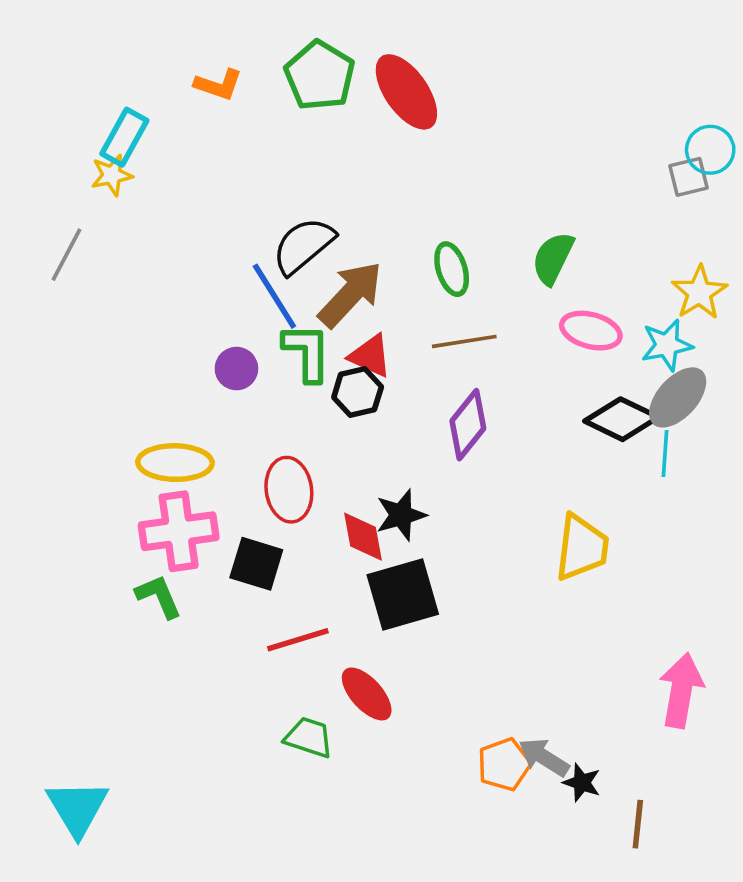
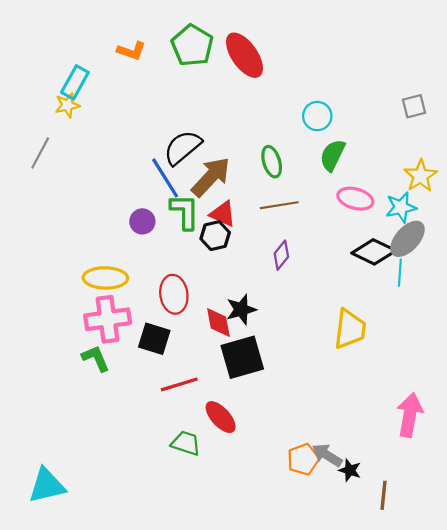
cyan circle: (710, 150) -> (317, 116), moved
purple diamond: (468, 425) -> (281, 255), size x0.7
cyan triangle: (77, 808) -> (47, 485), turned 48

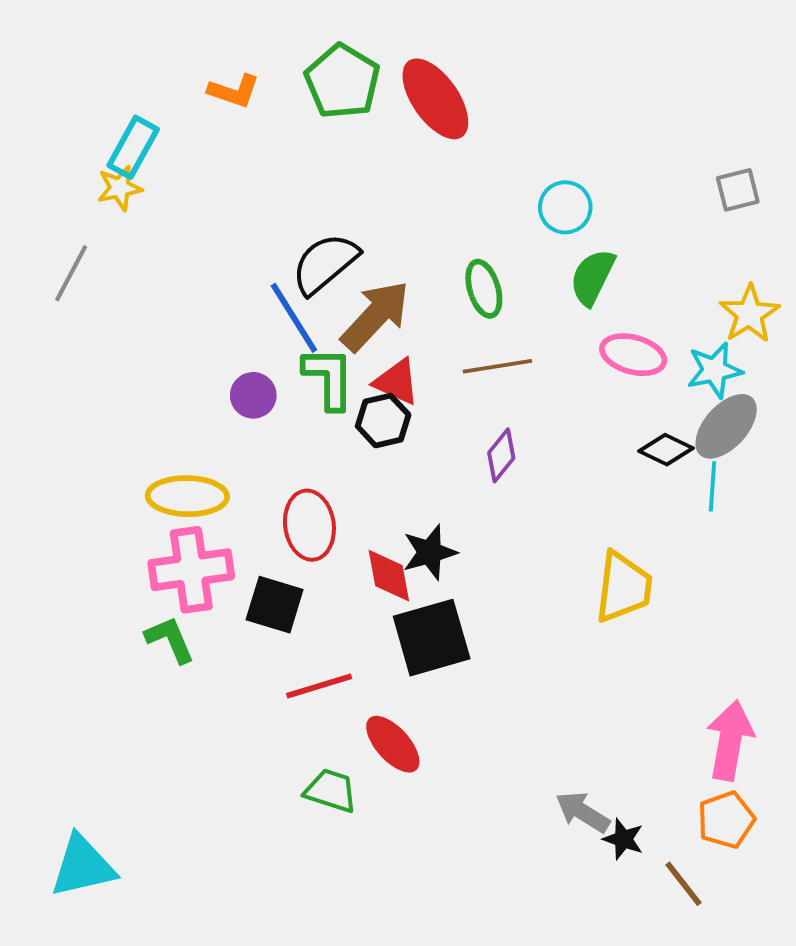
black diamond: (374, 252) -> (666, 450), size x0.7
orange pentagon: (303, 459) -> (726, 820), moved
brown line: (384, 495) -> (683, 884), turned -44

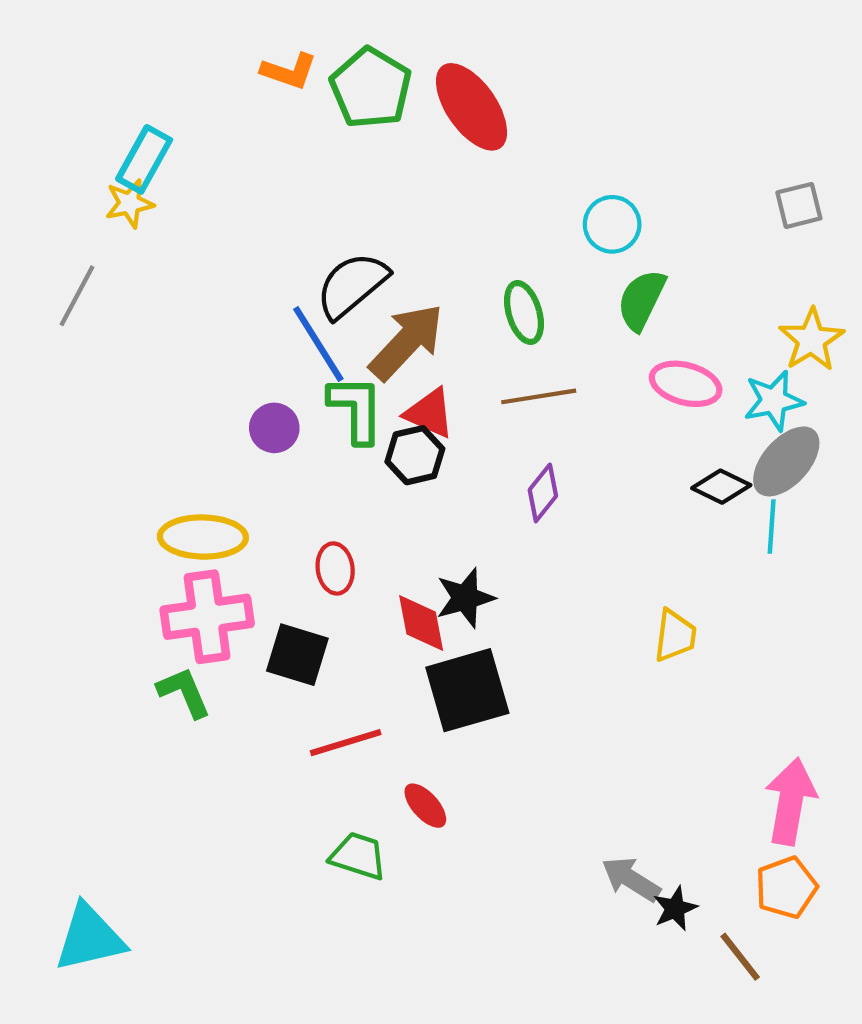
orange L-shape: (234, 91) -> (289, 71), moved
red ellipse: (309, 525) -> (335, 568), size x0.7
yellow trapezoid: (623, 587) -> (675, 636), size x0.7
red ellipse: (393, 744) -> (425, 806), size x0.7
black star: (623, 839) -> (675, 908), turned 30

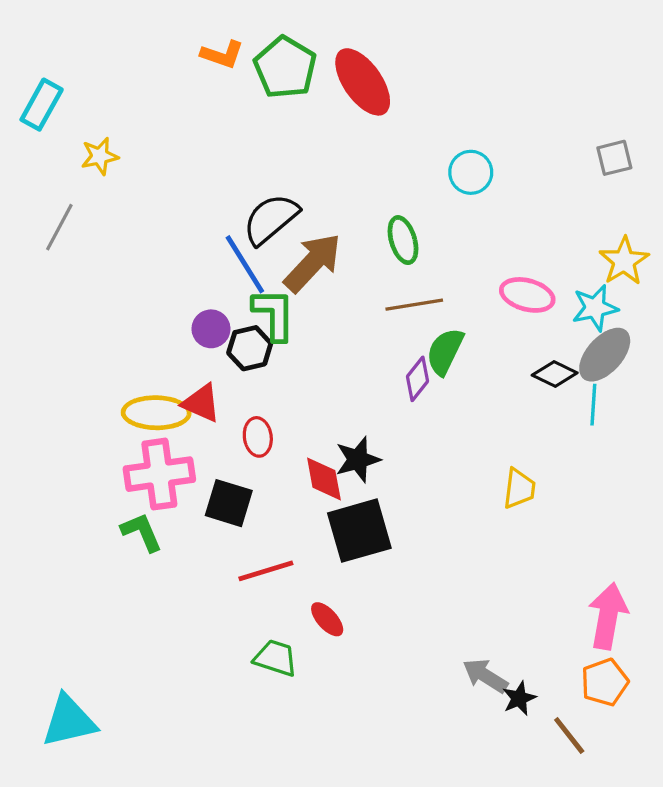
cyan rectangle: (144, 159) -> (42, 105), moved
green semicircle: (641, 300) -> (445, 351), moved
red triangle: (430, 413) -> (201, 403), moved
black hexagon: (415, 455) -> (250, 348), moved

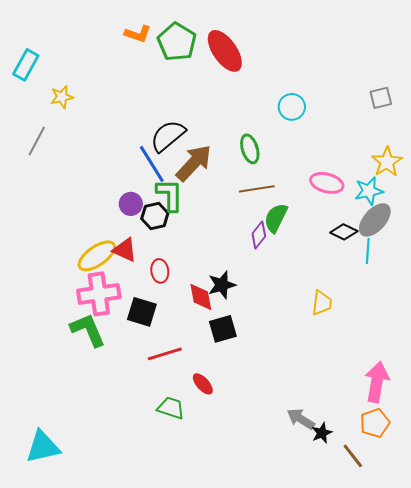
yellow ellipse: (156, 413) -> (97, 256), turned -36
black square: (359, 531) -> (223, 329), size x0.7
green L-shape: (142, 532) -> (88, 330), size x1.4

